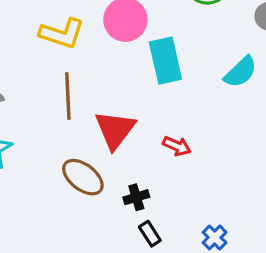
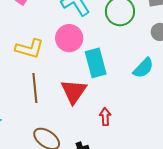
red triangle: (115, 130) -> (74, 92), moved
red arrow: (177, 146) -> (105, 117), turned -114

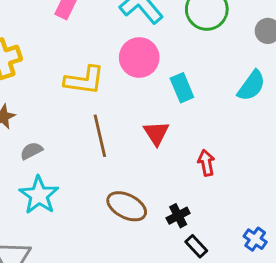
cyan rectangle: (96, 63) -> (182, 88), size x0.7
red triangle: (74, 92) -> (156, 133), size x0.7

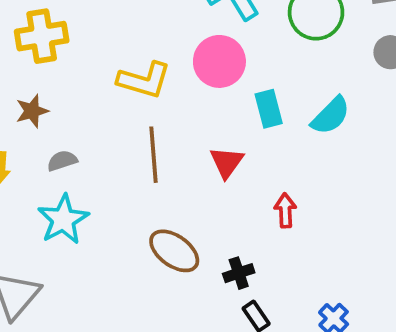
cyan semicircle: (251, 86) -> (331, 116), moved

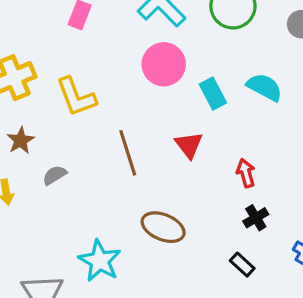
yellow L-shape: (144, 80) -> (76, 97), moved, turned 66
cyan semicircle: (331, 116) -> (265, 87), turned -93
cyan star: (63, 219) -> (100, 261), moved
black cross: (239, 273) -> (256, 218), moved

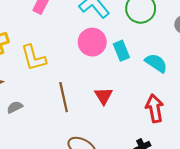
cyan rectangle: (213, 93) -> (121, 51), moved
red arrow: (246, 173) -> (155, 108), moved, size x1.5

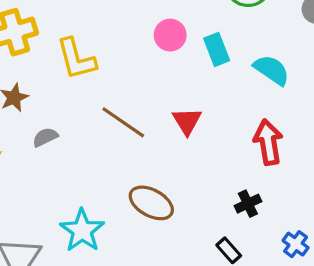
pink circle: (92, 42) -> (170, 35), size x0.7
brown line: (64, 97) -> (123, 122), turned -44

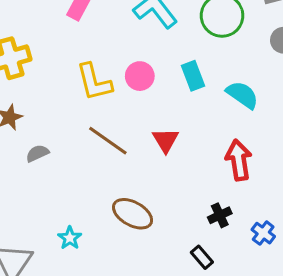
pink circle: (170, 35) -> (140, 76), moved
yellow L-shape: (76, 59) -> (94, 82), moved
cyan star: (82, 231) -> (70, 238), size x0.6
blue cross: (296, 244) -> (263, 233), moved

